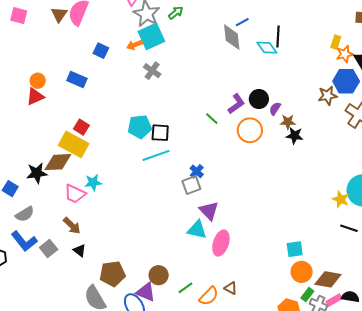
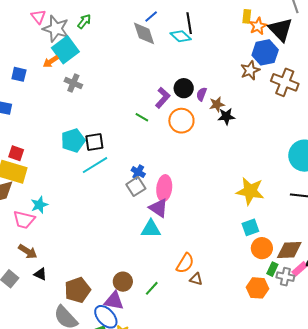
yellow star: (341, 199) -> (250, 191), moved, size x1.6
pink ellipse: (221, 243) -> (164, 188), moved
orange semicircle: (209, 296) -> (185, 263), moved

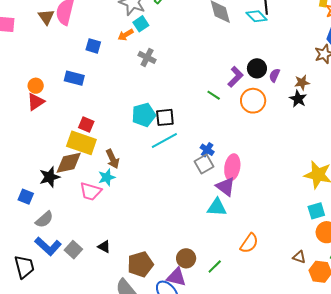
cyan square: (65, 50) -> (141, 24), size x0.6
brown star: (217, 104) -> (302, 83), moved
black star: (226, 116) -> (298, 99), turned 30
brown arrow: (28, 251) -> (113, 159), moved, turned 30
brown triangle: (196, 279) -> (299, 257), moved

